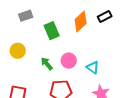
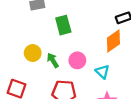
orange diamond: (81, 22) -> (113, 41), moved
yellow circle: (18, 51) -> (33, 53), moved

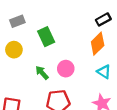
yellow circle: (33, 53) -> (14, 50), moved
cyan triangle: (102, 72) -> (104, 72), moved

